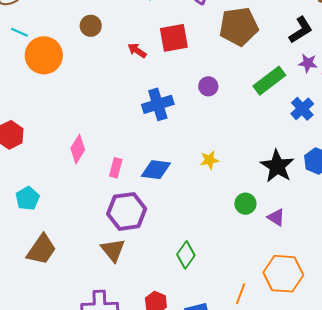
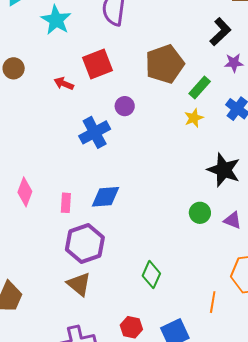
brown pentagon: (239, 27) -> (165, 64), moved
green rectangle: (269, 81) -> (200, 87), size x0.7
purple circle: (208, 86) -> (125, 106), moved
yellow star: (209, 160) -> (194, 118), moved

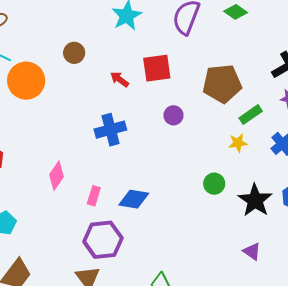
blue cross: (95, 132) -> (110, 130), moved
green circle: (200, 213) -> (214, 184), moved

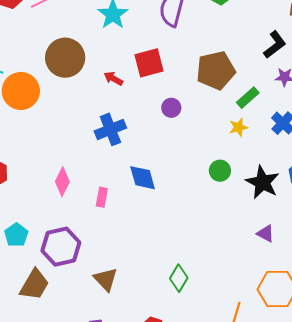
brown circle: (74, 53) -> (65, 58), size x1.8
blue diamond: (134, 199) -> (143, 178), moved, turned 72
purple hexagon: (103, 240) -> (61, 247), moved

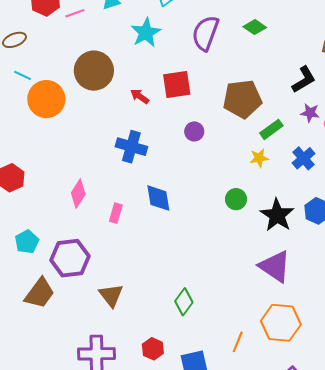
blue cross: (110, 129) -> (131, 147), turned 32
purple triangle: (266, 233) -> (275, 266), size x1.8

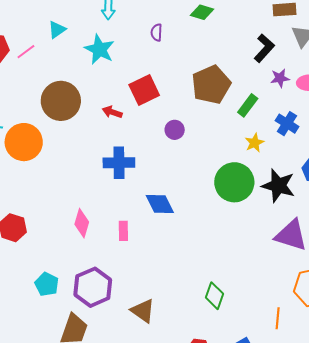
purple semicircle: (205, 33) -> (156, 32), size x0.5
yellow star: (259, 158) -> (255, 143), moved
green circle: (236, 199) -> (234, 182), size x1.8

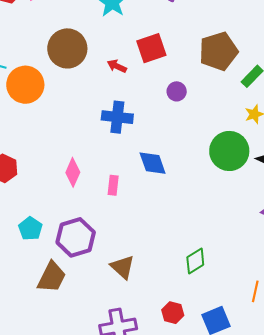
green diamond: (214, 296) -> (195, 261), turned 32

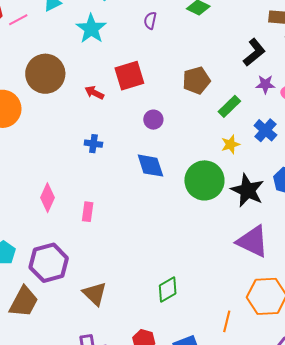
brown pentagon: (218, 51) -> (196, 80), size x0.7
blue cross: (117, 117) -> (93, 144), size x0.6
blue diamond: (153, 163) -> (150, 166), moved

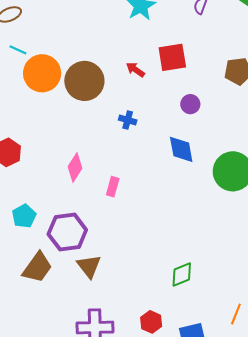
brown circle: (45, 74) -> (84, 81), moved
brown triangle: (95, 294) -> (89, 266), moved

